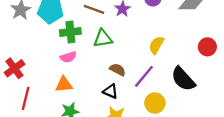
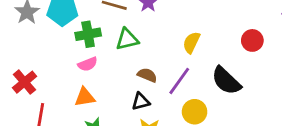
black triangle: (110, 91) -> (141, 101), turned -35

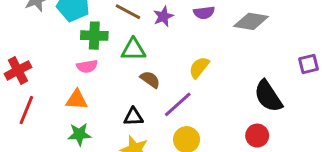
red circle: (252, 40) -> (257, 136), moved
brown semicircle: (147, 75) -> (150, 79), moved
black semicircle: (226, 81) -> (268, 96), moved

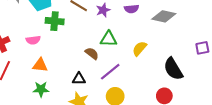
green triangle: (133, 50) -> (108, 39), moved
pink semicircle: (87, 66) -> (33, 40), moved
yellow semicircle: (199, 67) -> (140, 49), moved

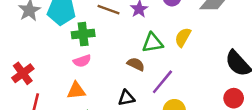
pink semicircle: (33, 40) -> (82, 61), moved
yellow semicircle: (140, 49) -> (183, 37), moved

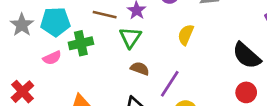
green triangle: (153, 43) -> (130, 37), moved, turned -40
pink semicircle: (82, 61) -> (52, 58), moved

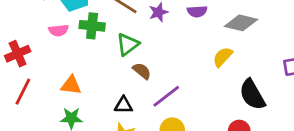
yellow semicircle: (186, 35) -> (223, 57), moved
green triangle: (130, 37) -> (128, 44), moved

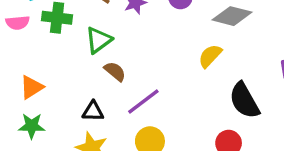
orange triangle: (71, 85) -> (32, 87), turned -40

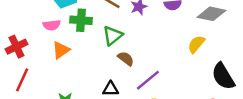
orange triangle: (32, 87) -> (61, 50), moved

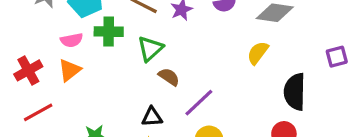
orange triangle: (61, 50) -> (70, 70), moved
black semicircle: (223, 76) -> (295, 92), turned 36
red line: (22, 80) -> (38, 112), turned 40

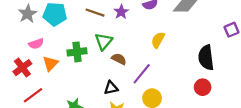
green cross: (109, 32) -> (77, 52), moved
pink semicircle: (72, 40) -> (36, 44), moved
yellow semicircle: (258, 53) -> (158, 40), moved

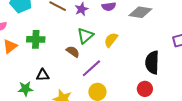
green triangle: (104, 41) -> (85, 36), moved
black triangle: (111, 88) -> (43, 75), moved

